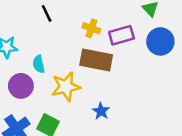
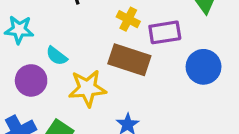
blue circle: (160, 41) -> (204, 67), moved
cyan semicircle: (39, 64) -> (57, 56), turned -48

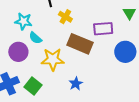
yellow cross: (128, 19) -> (65, 17), moved
cyan star: (19, 30) -> (23, 21), moved

